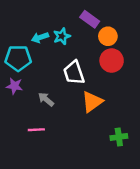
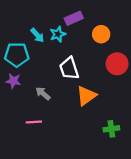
purple rectangle: (90, 19) -> (74, 18), moved, turned -60
cyan arrow: (40, 37) -> (37, 35), turned -112
red circle: (112, 61) -> (117, 64), moved

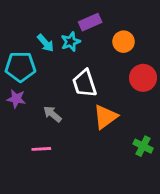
green cross: (111, 129) -> (143, 146), moved, turned 35

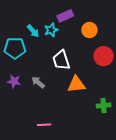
purple star: (16, 99) -> (14, 81), moved
orange triangle: (105, 117) -> (76, 84), turned 30
green cross: (143, 146) -> (104, 106), turned -32
pink line: (41, 149) -> (44, 125), moved

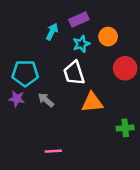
cyan star: (51, 30) -> (81, 44), moved
cyan arrow: (33, 31) -> (52, 32), moved, turned -112
cyan pentagon: (15, 48) -> (25, 73), moved

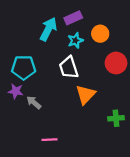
cyan arrow: (52, 32) -> (48, 29), size x1.5
gray arrow: (46, 100) -> (34, 102), moved
orange triangle: (92, 102) -> (86, 95), turned -40

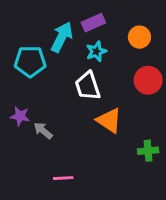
orange circle: (100, 34) -> (139, 37), moved
cyan pentagon: (24, 68) -> (30, 62), moved
orange triangle: (86, 95) -> (109, 121), turned -40

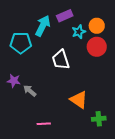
cyan star: (96, 51) -> (79, 32), moved
red circle: (148, 80) -> (97, 47), moved
orange triangle: (109, 121) -> (79, 100), moved
green cross: (148, 151) -> (99, 119), moved

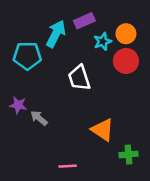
pink line: (44, 124) -> (68, 166), moved

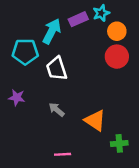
cyan star: (103, 41) -> (101, 13), moved
white trapezoid: (79, 78) -> (57, 69), moved
gray arrow: (39, 118) -> (57, 110), moved

